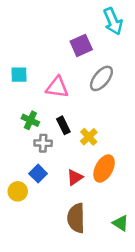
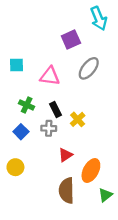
gray cross: (43, 143) -> (49, 128), moved
orange ellipse: (104, 169) -> (91, 171), moved
blue square: (38, 174) -> (21, 132), moved
green triangle: (121, 223) -> (105, 195), turned 48

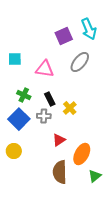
cyan arrow: (99, 18) -> (89, 29), moved
blue square: (21, 132) -> (19, 119), size x1.5

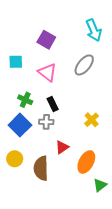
purple square: (64, 36) -> (46, 40), moved, turned -36
pink triangle: (45, 69) -> (47, 72), turned 30
yellow cross: (70, 108) -> (92, 120), moved
brown semicircle: (60, 172) -> (41, 168), moved

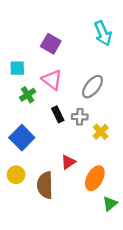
gray ellipse: (84, 65) -> (93, 87), moved
green cross: (25, 100) -> (28, 95), moved, turned 32
gray cross: (46, 122) -> (80, 117), moved

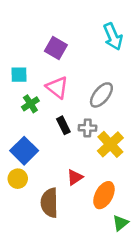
yellow cross: (101, 132) -> (110, 144), size x1.5
yellow circle: (16, 175) -> (18, 179), moved

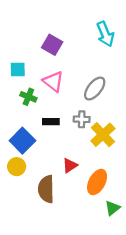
green cross: (30, 104) -> (28, 97), turned -35
black rectangle: (63, 125) -> (51, 122), moved, turned -63

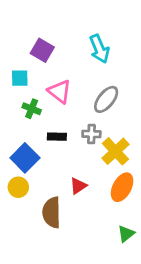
cyan arrow: (105, 34) -> (99, 49), moved
purple square: (52, 45) -> (42, 50), moved
orange ellipse: (97, 182) -> (122, 187), moved

